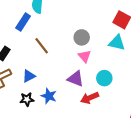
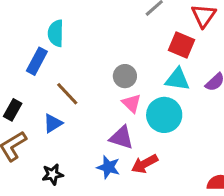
blue triangle: (29, 76) -> (53, 123), moved
cyan circle: (104, 78) -> (164, 115), moved, size x1.5
blue star: (49, 96) -> (108, 167), moved

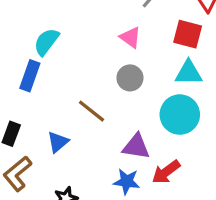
cyan semicircle: (56, 33) -> (46, 42), turned 44
brown line: (67, 94) -> (91, 111), moved
pink triangle: (132, 103) -> (130, 37), moved

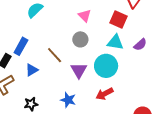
blue rectangle: (30, 76) -> (21, 46), moved
purple triangle: (136, 147) -> (79, 70), moved, turned 42
red arrow: (166, 172) -> (105, 94), moved

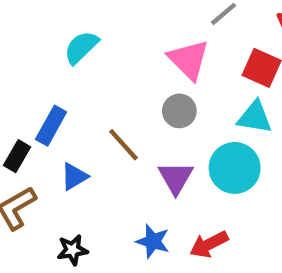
pink triangle: (85, 16) -> (189, 60), size x1.5
red arrow: (105, 94) -> (209, 244), moved

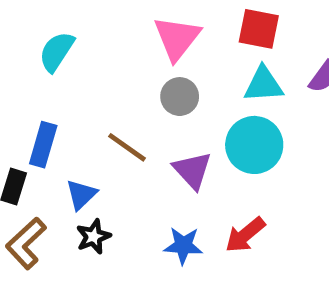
pink triangle: (189, 60) -> (177, 38), turned 36
black star: (72, 250) -> (93, 237), moved

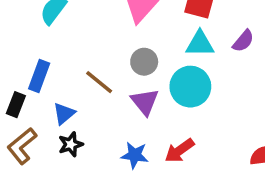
gray circle: (180, 97) -> (144, 62), moved

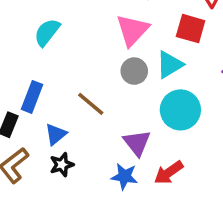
cyan triangle: (200, 44) -> (170, 65), moved, turned -32
gray circle: (144, 62) -> (134, 71), moved
purple triangle: (145, 102) -> (137, 143), moved

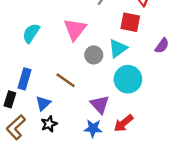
pink triangle: (132, 30) -> (75, 29), moved

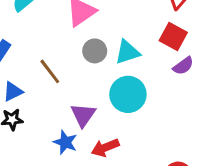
red square: (130, 22) -> (173, 36), moved

